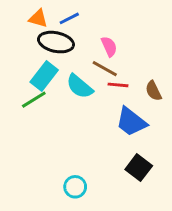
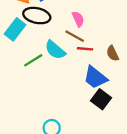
cyan rectangle: (44, 76) -> (15, 29), moved
green line: (34, 100) -> (33, 60), moved
black square: (139, 168) -> (101, 99), moved

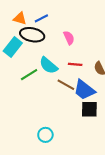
brown line: (75, 36) -> (66, 85), moved
black square: (101, 99) -> (89, 109), turned -36

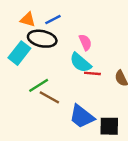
cyan semicircle: (48, 65) -> (81, 63), moved
brown line: (66, 85) -> (49, 97), moved
blue trapezoid: (84, 90) -> (82, 117), moved

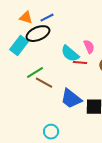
black ellipse: (42, 39) -> (38, 34), turned -35
pink semicircle: (85, 42) -> (89, 47), moved

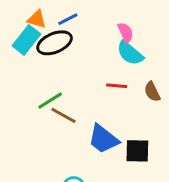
cyan rectangle: (19, 46) -> (26, 40), moved
pink semicircle: (89, 47) -> (126, 32), moved
cyan semicircle: (70, 54) -> (130, 53), moved

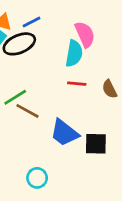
pink semicircle: (126, 32) -> (85, 34), size x1.4
cyan semicircle: (130, 53) -> (74, 54), moved, turned -120

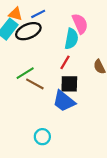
red line: (77, 84) -> (65, 62), moved, turned -64
black square: (96, 144) -> (69, 84), moved

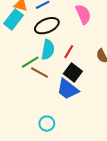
black ellipse: (28, 31) -> (47, 26), moved
cyan semicircle: (71, 39) -> (48, 50), moved
black square: (69, 84) -> (73, 73), turned 36

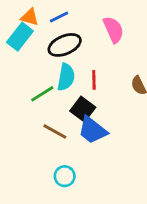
red line: (69, 52) -> (94, 80), turned -32
brown line: (40, 73) -> (55, 132), moved
black square: (73, 73) -> (83, 109), moved

